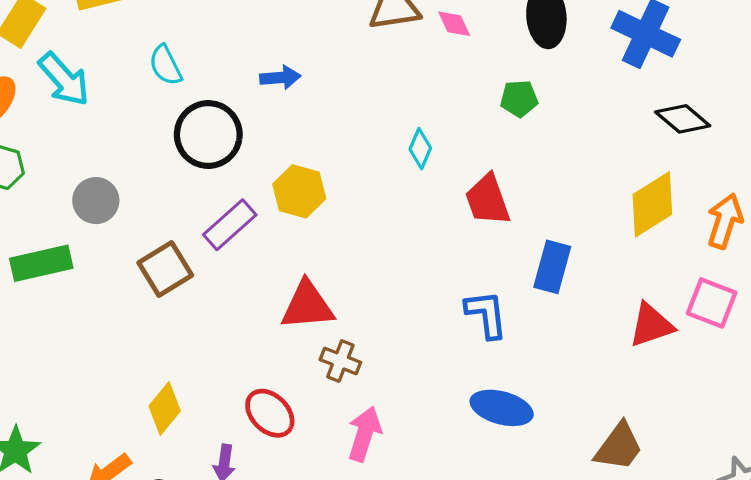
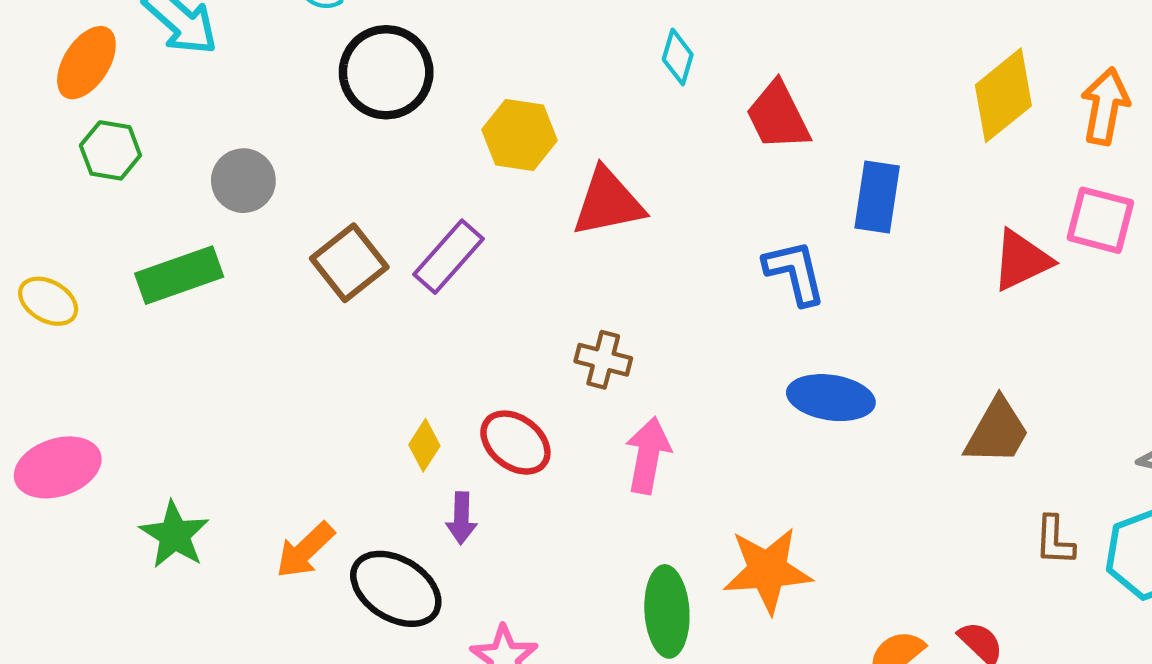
purple rectangle: (230, 225) -> (448, 257), moved
red triangle: (307, 306) -> (608, 202), moved
yellow diamond: (165, 408) -> (424, 445), moved, size x0.7

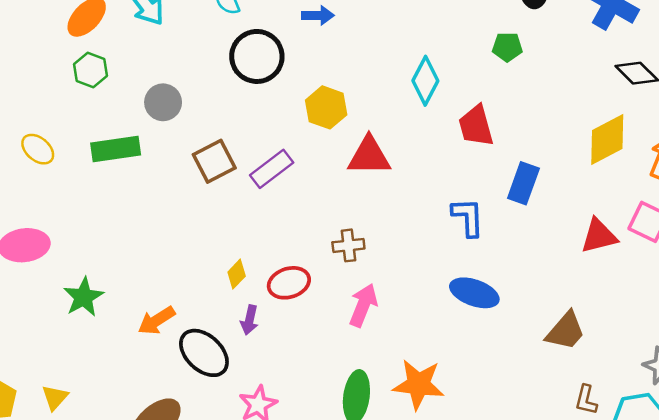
cyan diamond: (678, 57) -> (425, 81), size x1.5
brown cross: (603, 360) -> (348, 245), turned -32
red ellipse: (515, 443) -> (289, 283), turned -66

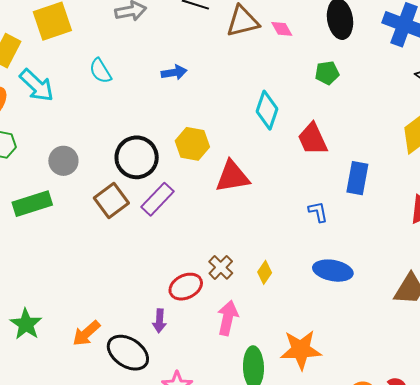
black circle: (257, 56) -> (137, 157), moved
blue L-shape: (468, 217) -> (318, 212), size x0.7
brown cross: (348, 245) -> (221, 267), moved, turned -30
yellow diamond: (237, 274) -> (265, 272), moved
pink arrow: (363, 305) -> (228, 318), moved

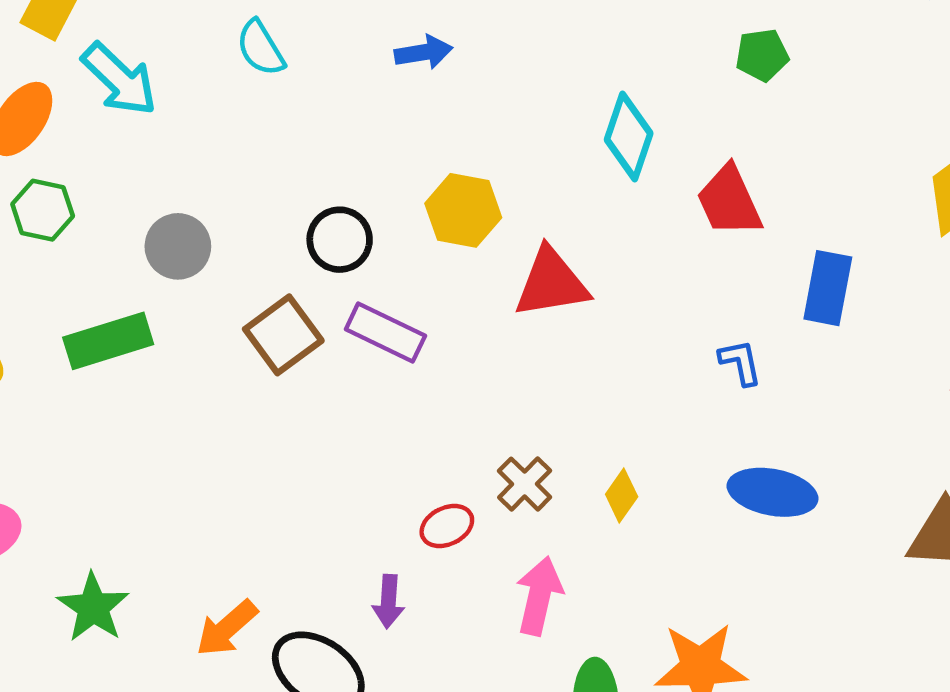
black circle: (137, 157) -> (340, 240), size x0.7
purple rectangle: (158, 199) -> (385, 332), turned 72
red ellipse: (186, 287) -> (447, 526), size x0.7

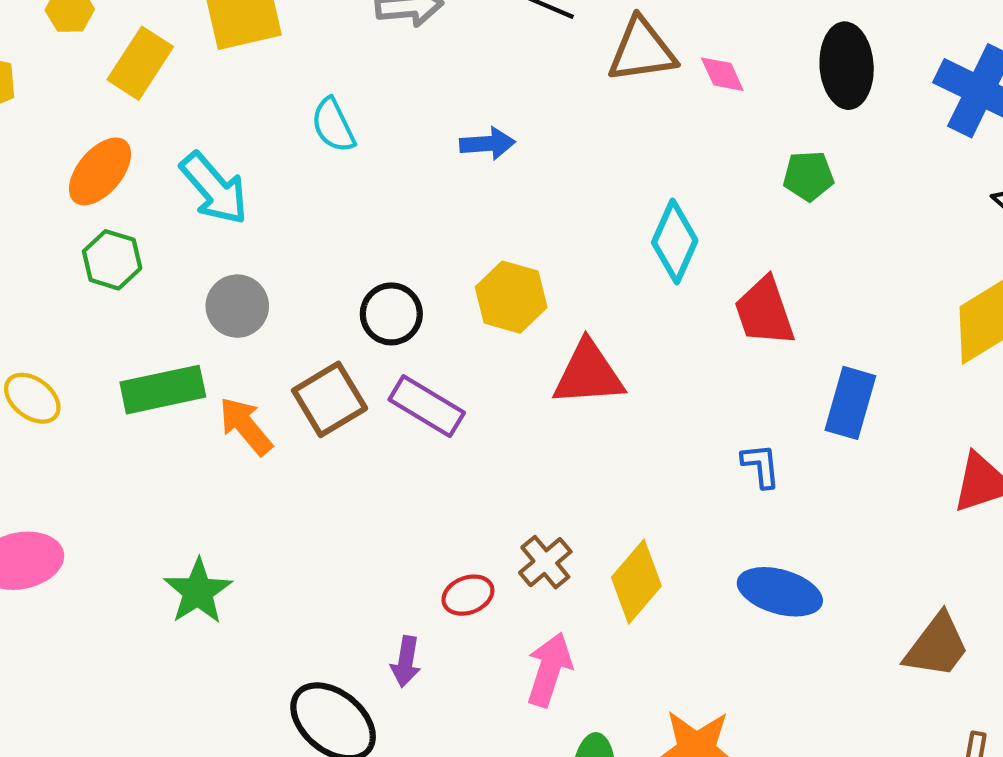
cyan arrow: (119, 79) -> (214, 188), moved
yellow diamond: (622, 496) -> (636, 582), size x1.6
green star: (93, 607) -> (198, 591), moved
orange arrow: (227, 628) -> (246, 426), moved, turned 86

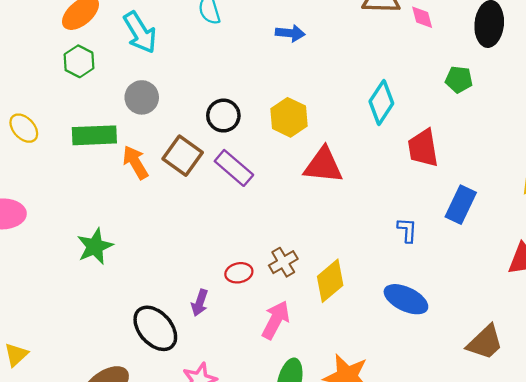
brown square: (330, 399) -> (183, 156), turned -33

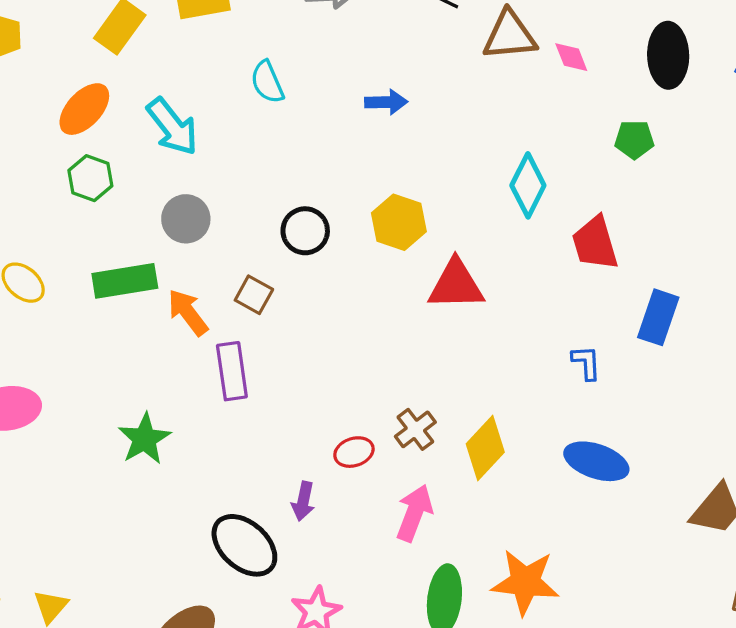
brown square: (183, 156) -> (254, 295), size x0.7
purple rectangle: (234, 168) -> (232, 371), moved, turned 48

